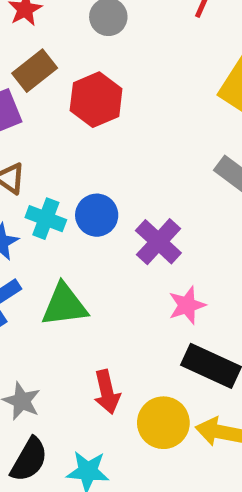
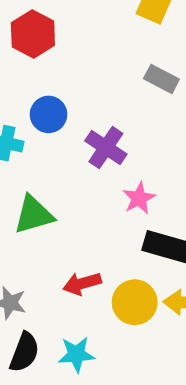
blue circle: (97, 215) -> (49, 114), moved
red arrow: (107, 392) -> (82, 284), turned 96

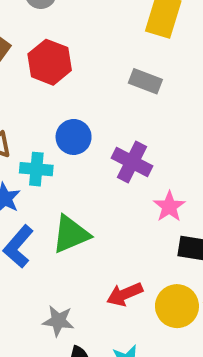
gray rectangle: (161, 79) -> (145, 81), moved

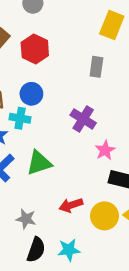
gray rectangle: (145, 81) -> (96, 67), turned 72
blue circle: (74, 137) -> (31, 94), moved

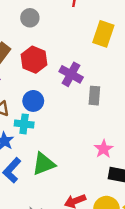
gray rectangle: (96, 67) -> (94, 96), moved
purple cross: (83, 119) -> (71, 74), moved

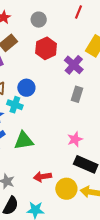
red hexagon: (34, 60) -> (46, 48), moved
purple cross: (71, 74) -> (74, 65), moved

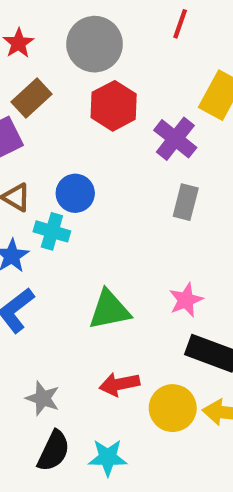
gray circle: (39, 20) -> (95, 44), size x1.6
green triangle: (24, 141) -> (109, 310), moved

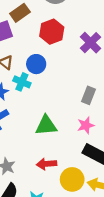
red hexagon: (114, 106) -> (52, 32), moved
gray rectangle: (186, 202) -> (88, 95), moved

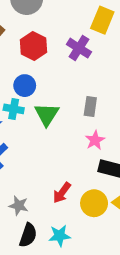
green triangle: (46, 125) -> (47, 114), moved, turned -40
red arrow: (47, 164) -> (62, 193), turned -36

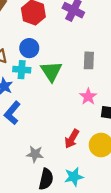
pink star: (95, 140) -> (88, 97), moved

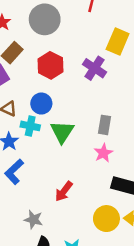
pink star: (88, 97) -> (103, 153), moved
red arrow: (72, 139) -> (64, 191), moved

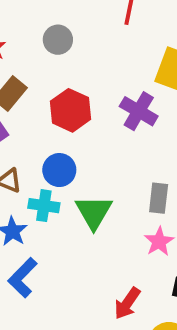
gray circle: (45, 19) -> (58, 40), size x0.6
red arrow: (64, 191) -> (127, 303), moved

